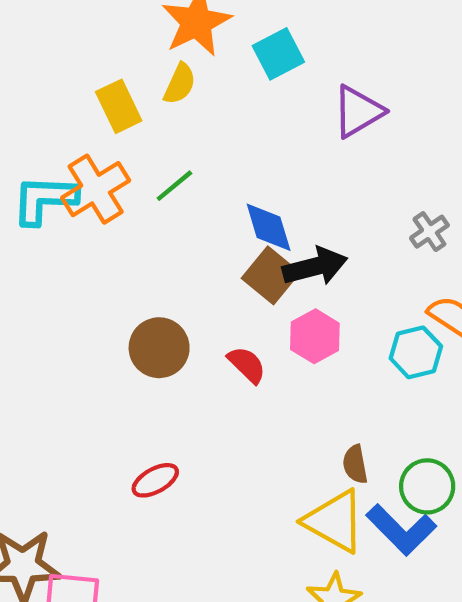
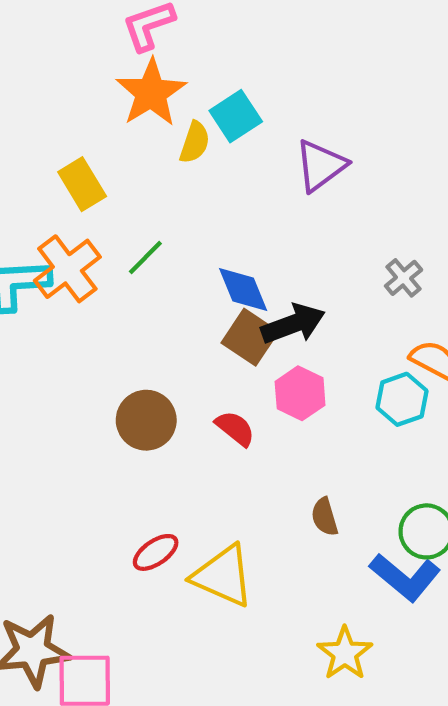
yellow semicircle: (180, 84) -> (195, 142), moved
brown semicircle: (355, 464) -> (325, 517), moved
yellow triangle: (334, 521) -> (223, 576), moved

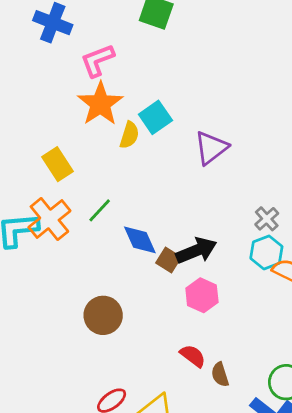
blue diamond: (243, 290) -> (140, 240), moved
brown square: (250, 337) -> (169, 260), size x0.7
cyan hexagon: (402, 399) -> (266, 252), moved
red semicircle: (235, 428) -> (193, 356), moved

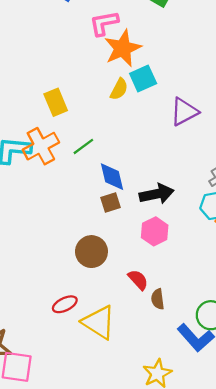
orange star: (100, 104) -> (123, 48), moved
brown square: (169, 260) -> (111, 202), moved, turned 30
brown circle: (103, 315) -> (91, 252), moved

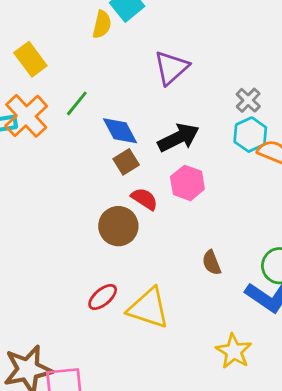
purple triangle: (184, 112) -> (171, 68), moved
red semicircle: (138, 280) -> (144, 199), moved

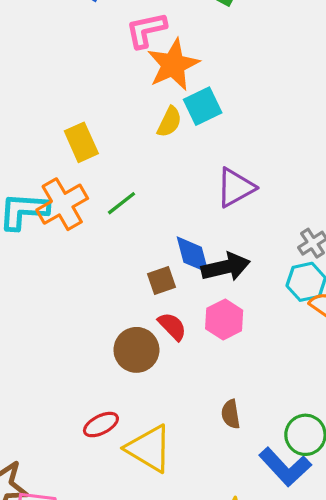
blue diamond: (120, 131) -> (193, 255), moved

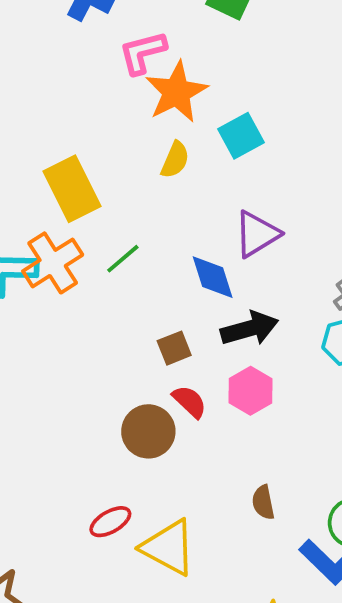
cyan square: (203, 106) -> (241, 136), moved
yellow rectangle: (81, 142) -> (72, 189), size x1.4
blue diamond: (193, 255) -> (213, 277), moved

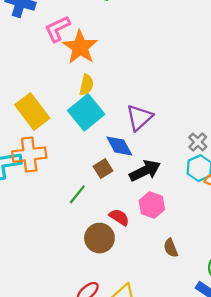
cyan square: (241, 136) -> (86, 112), moved, size x1.4
green line: (123, 259) -> (77, 194), moved
orange cross: (53, 263) -> (29, 155), turned 36
brown square: (174, 348) -> (103, 169), moved
brown semicircle: (263, 502) -> (171, 248), moved

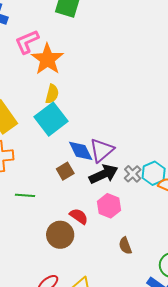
purple triangle: (139, 118) -> (102, 150), moved
gray cross: (198, 142) -> (133, 174), moved
green line: (77, 194) -> (25, 195), moved, turned 54

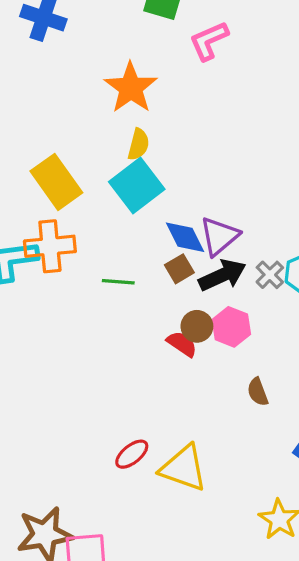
pink L-shape: (27, 42) -> (209, 41), moved
brown square: (65, 171) -> (179, 269), moved
green line: (25, 195) -> (118, 282), moved
brown circle: (60, 235) -> (197, 326), moved, size x0.7

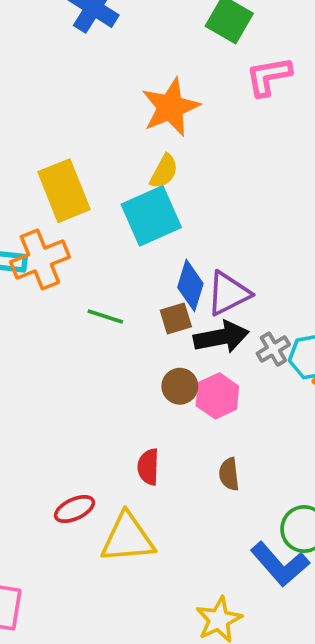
blue diamond: (185, 237) -> (190, 285), turned 30
orange cross: (50, 246) -> (40, 260), turned -30
red semicircle: (182, 344) -> (148, 467), moved, turned -136
yellow triangle: (184, 468) -> (128, 538), turned -38

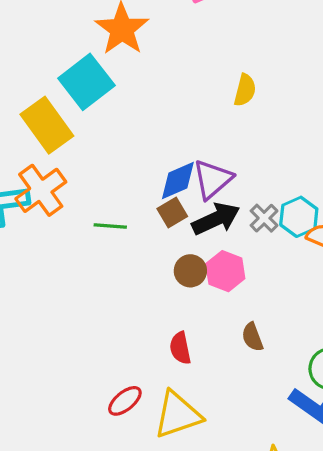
yellow semicircle: (164, 171) -> (245, 90), moved
cyan square: (151, 216) -> (86, 82), moved
blue diamond: (190, 285) -> (178, 181), turned 63

